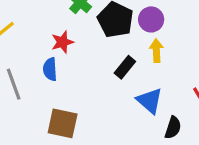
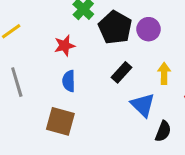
yellow arrow: (156, 51) -> (164, 73), moved
blue semicircle: (50, 69) -> (69, 81), moved

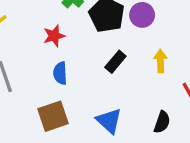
blue triangle: (143, 105) -> (109, 121), moved
brown square: (60, 121) -> (53, 116), turned -32

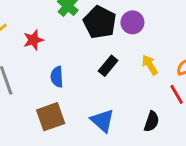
red star: (54, 36) -> (33, 40), moved
yellow arrow: (160, 61) -> (150, 65), turned -30

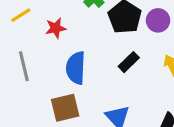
blue semicircle: (57, 77) -> (76, 68), size x1.5

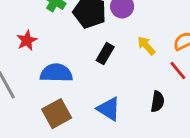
blue semicircle: (76, 68) -> (56, 73), turned 104

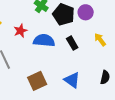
black rectangle: (105, 54) -> (72, 43), turned -64
blue semicircle: (56, 73) -> (44, 40), moved

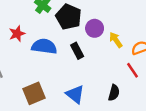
purple circle: (86, 12) -> (95, 28), moved
yellow arrow: (100, 40) -> (116, 40), moved

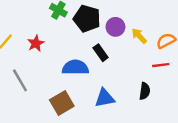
blue semicircle: (44, 46) -> (75, 67), moved
red line: (132, 70) -> (161, 65), turned -56
blue triangle: (75, 94) -> (105, 98), turned -42

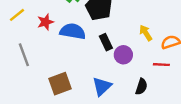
purple circle: (115, 27) -> (123, 55), moved
blue semicircle: (75, 67) -> (73, 31), moved
blue triangle: (105, 98) -> (102, 86), turned -42

